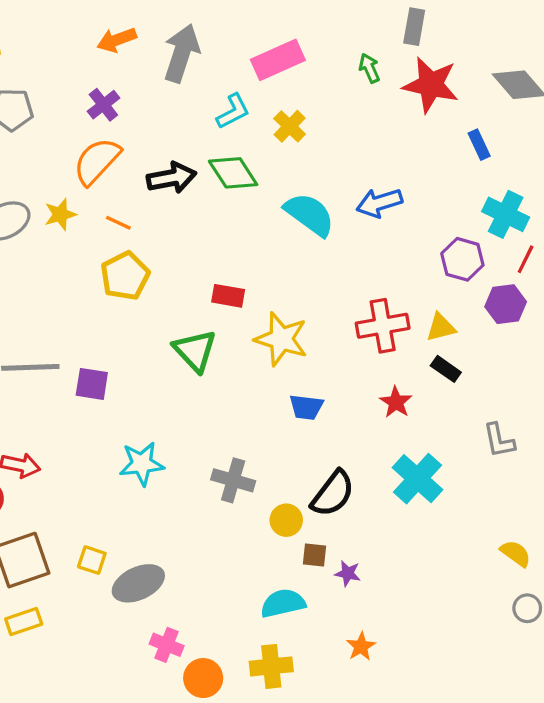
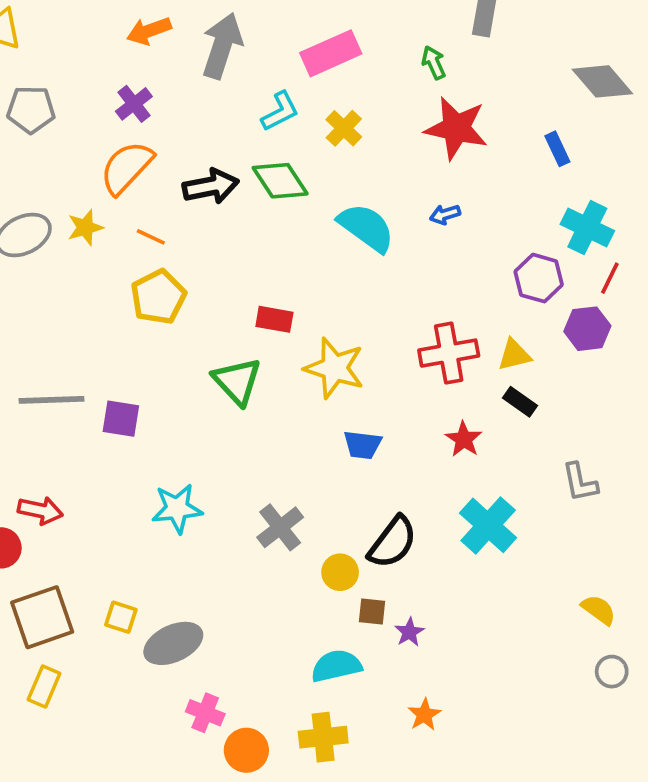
red star: (431, 85) -> (456, 128), moved
blue arrow: (379, 203) -> (445, 214), size x0.6
gray cross: (233, 480) -> (280, 527), turned 36
purple star: (348, 573) -> (409, 632), turned 30
yellow rectangle: (24, 622) -> (44, 687), turned -48

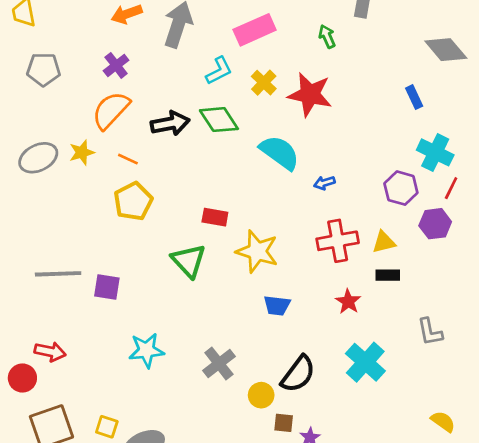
red star: (456, 128) -> (310, 94), moved
blue arrow: (445, 214) -> (324, 183), moved
black rectangle: (520, 402) -> (388, 275), turned -35

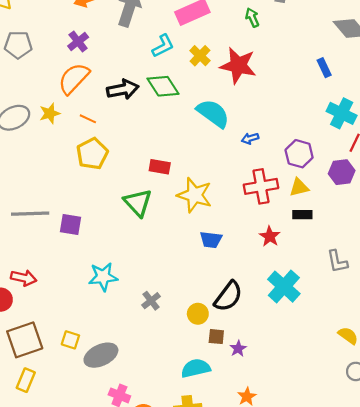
purple hexagon: (401, 188) -> (299, 154), moved
gray cross: (219, 363) -> (151, 301), moved, size x0.7

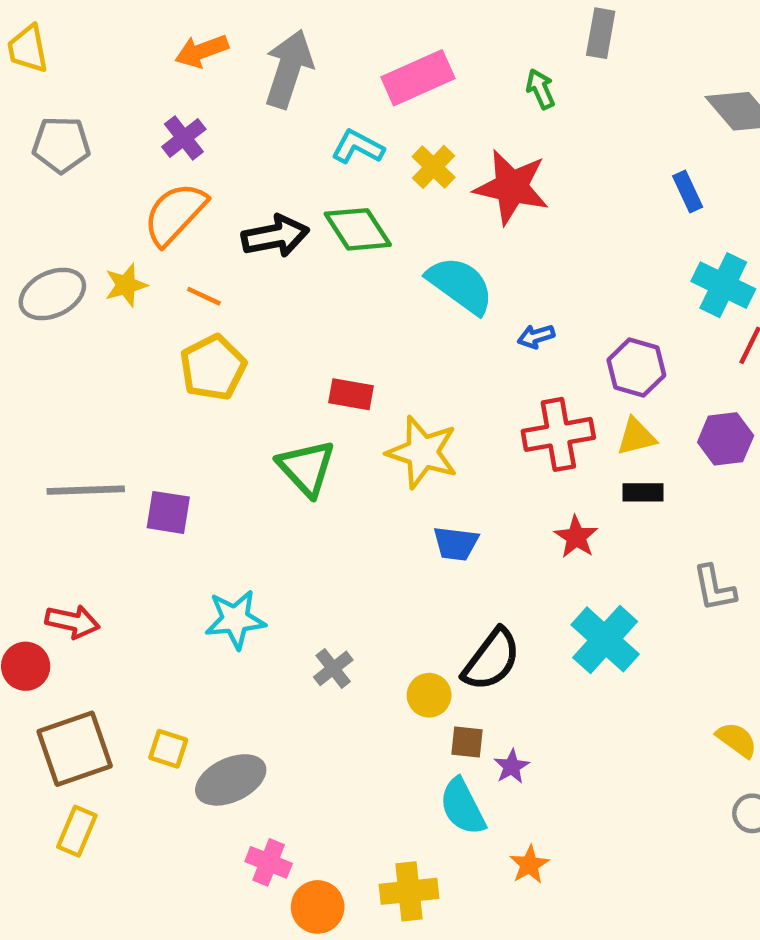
cyan L-shape: (163, 46) -> (358, 147), turned -125
purple hexagon: (342, 172) -> (726, 439), moved
cyan semicircle: (196, 368) -> (462, 807), moved, turned -104

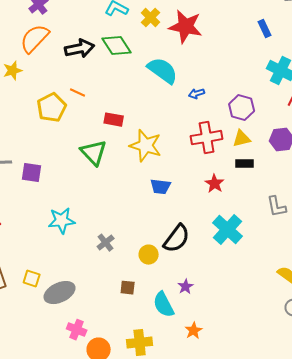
orange line: (204, 296) -> (78, 93), moved
brown square: (467, 742) -> (128, 288), moved

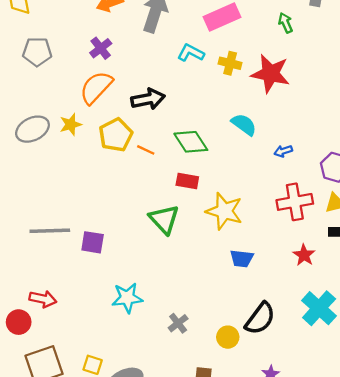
yellow cross: (151, 18) -> (230, 63), turned -30
green diamond: (117, 46) -> (191, 142), moved
cyan semicircle: (163, 71) -> (244, 124), size x0.7
yellow pentagon: (52, 108) -> (116, 135), moved

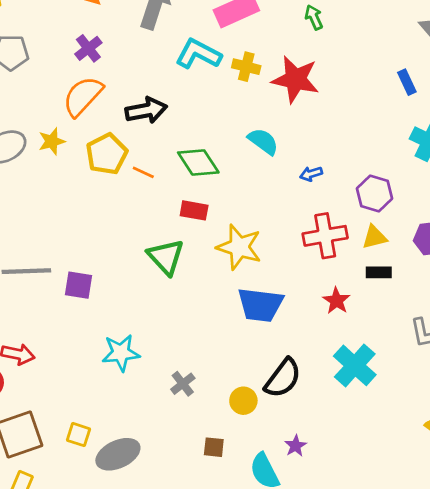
cyan L-shape: (191, 53) -> (198, 54), size x1.4
blue trapezoid: (242, 259) -> (260, 305), size x1.6

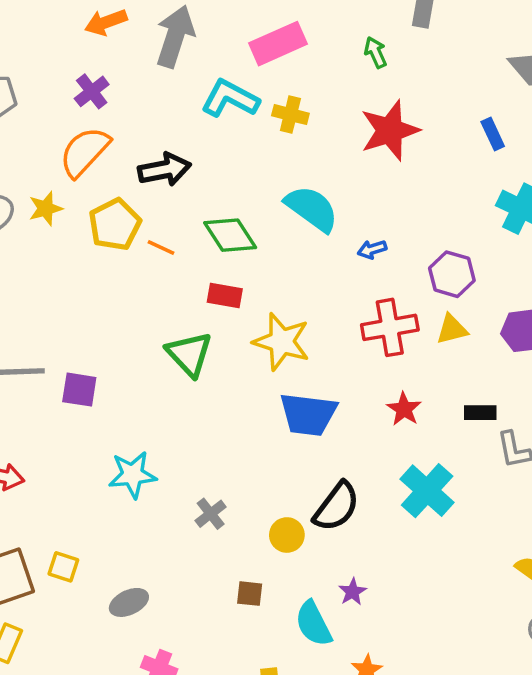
red star: (296, 79) -> (390, 130), moved, turned -30
cyan semicircle: (263, 141) -> (312, 209), size x1.4
black rectangle: (379, 272) -> (480, 413), moved
yellow square: (79, 435) -> (63, 567), moved
gray ellipse: (118, 454) -> (129, 602), size x0.7

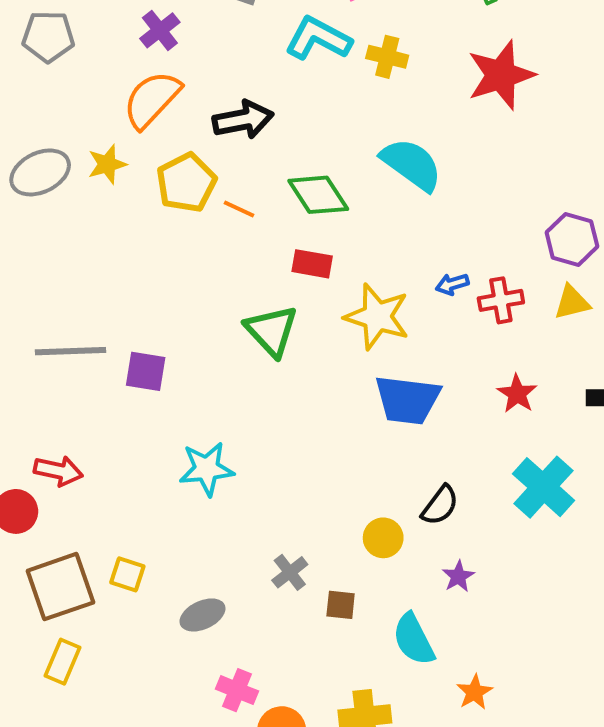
blue arrow: (372, 249) -> (452, 284), moved
red cross: (390, 327) -> (501, 300), size x0.7
black semicircle: (337, 507) -> (440, 505), size x0.7
gray cross: (211, 514) -> (290, 572), moved
purple star: (353, 592) -> (458, 576), moved

